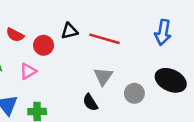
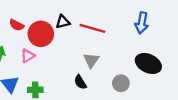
red circle: (44, 45) -> (41, 34), size x1.5
gray circle: (134, 93) -> (121, 83), moved

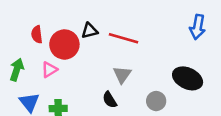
blue arrow: (142, 23) -> (198, 27), moved
red semicircle: (17, 25) -> (37, 34), turned 56

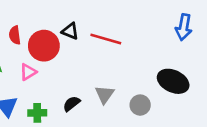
black triangle: (90, 31) -> (70, 31), turned 36
gray triangle: (122, 75) -> (105, 94), moved
black semicircle: (110, 100) -> (72, 104), moved, turned 84

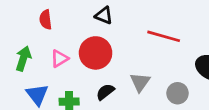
red line: (106, 39) -> (164, 36), moved
red circle: (44, 46) -> (96, 53), moved

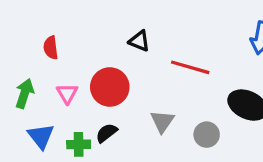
black triangle: (104, 15) -> (139, 41), moved
pink triangle: (59, 59) -> (67, 94), turned -30
black semicircle: (105, 92) -> (107, 133), moved

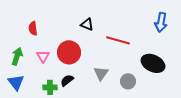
blue triangle: (41, 136) -> (16, 82), moved

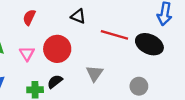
red semicircle: (33, 28) -> (29, 17), moved, turned 32
black ellipse: (153, 63) -> (149, 44), moved
gray circle: (128, 81) -> (139, 86), moved

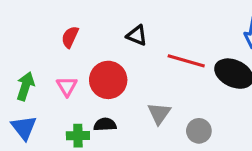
black semicircle: (55, 82) -> (105, 124), turned 35
gray circle: (139, 86) -> (199, 131), moved

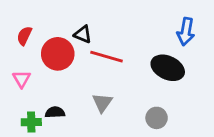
red line: (186, 61) -> (106, 57), moved
red circle: (108, 80) -> (58, 54), moved
gray circle: (199, 131) -> (157, 118), moved

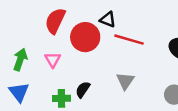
red semicircle: (24, 36) -> (55, 21), size x1.5
black semicircle: (55, 112) -> (83, 90), turned -54

